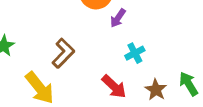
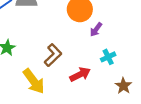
red arrow: (114, 87) -> (80, 74), moved, turned -72

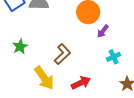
red arrow: (80, 74) -> (81, 83), moved

